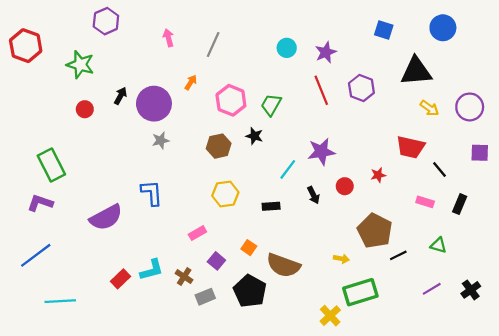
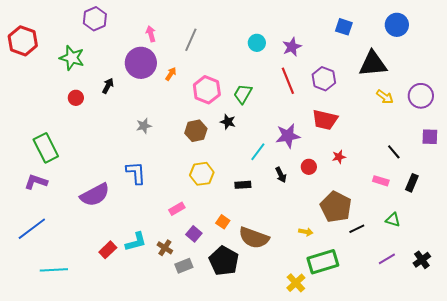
purple circle: (154, 104) -> (141, 63), moved
red trapezoid: (411, 147) -> (325, 120), moved

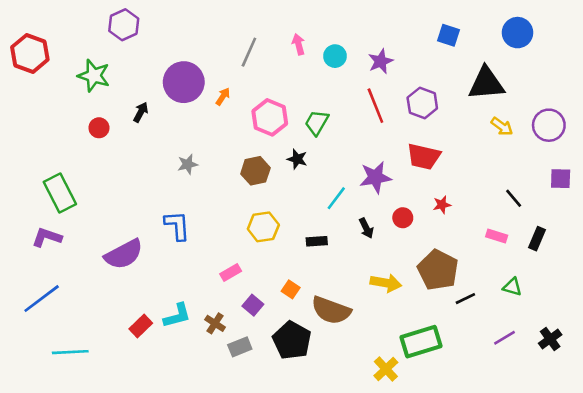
pink arrow: (151, 34) -> (298, 44), moved
yellow arrow: (306, 232) -> (386, 283), moved, size x1.6

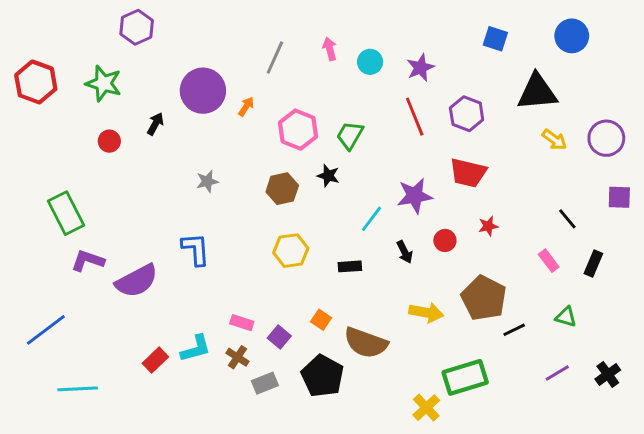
red hexagon: (30, 53) -> (36, 82), moved
pink rectangle: (497, 236) -> (549, 261), turned 36
purple L-shape: (47, 237) -> (88, 261), moved
pink rectangle: (231, 273) -> (242, 323), moved, turned 48

